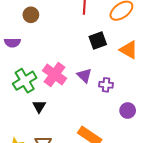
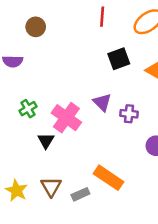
pink cross: (55, 74) -> (66, 118), moved
green cross: (25, 81) -> (28, 109), size x0.6

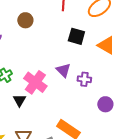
brown circle: (36, 27) -> (25, 20), moved
black square: (119, 59) -> (76, 36), turned 36

